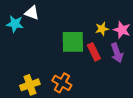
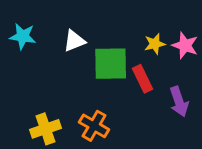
white triangle: (32, 13) -> (74, 41), moved, turned -42
purple arrow: (117, 53) -> (179, 102), moved

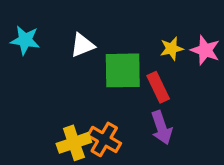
purple arrow: (179, 102) -> (161, 128), moved
yellow cross: (45, 129) -> (74, 143), moved

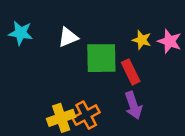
yellow star: (172, 49) -> (142, 40), turned 30
orange cross: (104, 139) -> (86, 115), turned 32

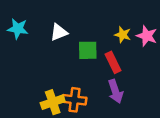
green square: (101, 58) -> (88, 50), size x0.7
orange cross: (86, 115) -> (74, 100), turned 35

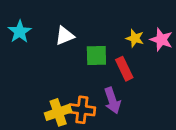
cyan star: (18, 29) -> (20, 32), turned 30
purple arrow: (115, 91) -> (112, 101), moved

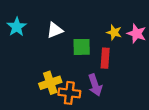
red rectangle: (124, 69) -> (105, 58), turned 30
yellow cross: (58, 112) -> (50, 83), moved

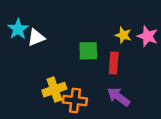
white triangle: (55, 30) -> (36, 38), moved
purple arrow: (95, 85) -> (118, 97), moved, turned 145

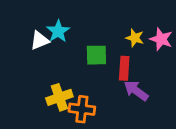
cyan star: (18, 29) -> (58, 31), moved
purple arrow: (118, 97) -> (136, 91), moved

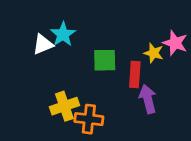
yellow star: (135, 38) -> (154, 53), moved
purple arrow: (136, 91) -> (148, 99), turned 40

